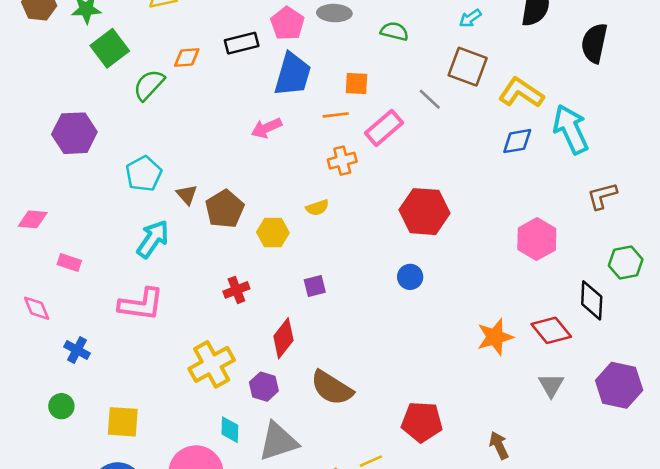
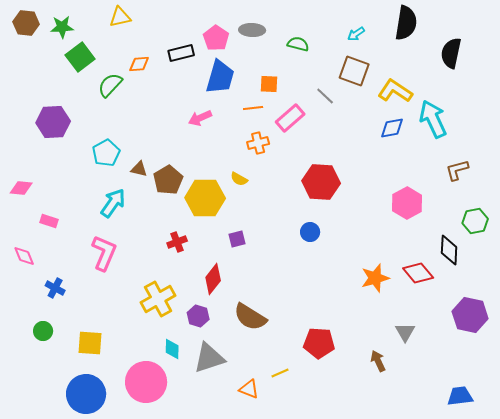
brown triangle: (187, 195) -> (139, 169), turned -36
yellow semicircle: (317, 208) -> (239, 179), turned 48
yellow hexagon: (273, 232) -> (205, 198), size x1.6
pink L-shape: (141, 304) -> (104, 253), turned -75
gray triangle: (551, 385) -> (405, 332), moved

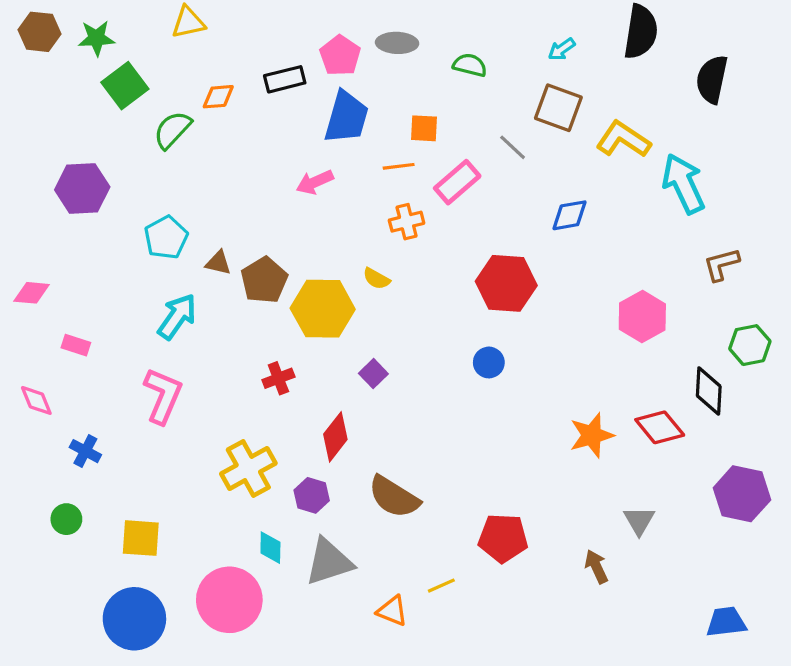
blue diamond: (392, 128) -> (569, 215), moved
purple square: (237, 239) -> (373, 374), turned -30

